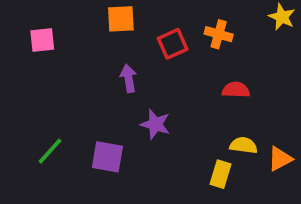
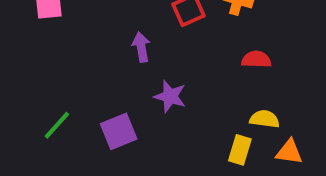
purple square: (107, 157) -> (119, 131), turned -32
orange triangle: (280, 159) -> (289, 152), moved, turned 36

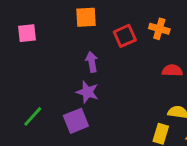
purple star: (170, 96) -> (87, 92), moved

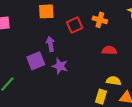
purple star: (87, 92) -> (60, 66), moved
purple square: (76, 121) -> (36, 61), moved

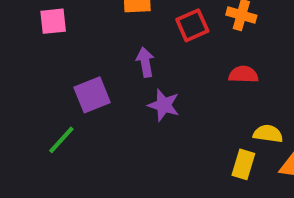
red semicircle: (109, 50) -> (243, 74), moved
purple square: (36, 61) -> (92, 95), moved

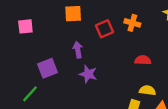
red semicircle: (243, 74) -> (143, 60), moved

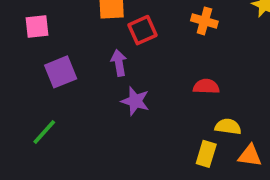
red square: (104, 29) -> (143, 30), moved
red semicircle: (143, 60) -> (206, 87), moved
purple square: (48, 68) -> (61, 72), moved

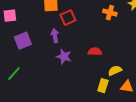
orange cross: (204, 21) -> (110, 13), moved
red semicircle: (206, 87) -> (95, 52), moved
yellow semicircle: (228, 127) -> (115, 71), turned -32

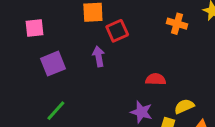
purple star: (64, 57) -> (141, 112), moved
green line: (14, 74) -> (56, 111), moved

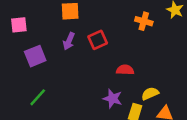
red square: (117, 31) -> (98, 40), moved
purple arrow: (99, 56) -> (69, 41), moved, turned -147

